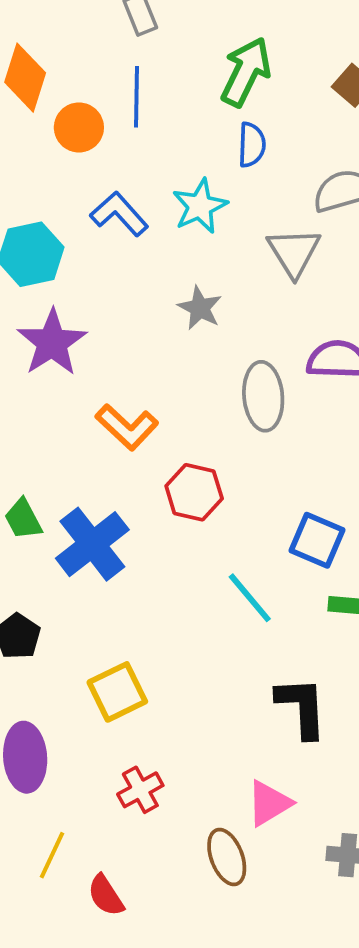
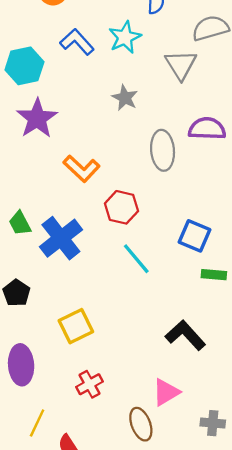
cyan line: (250, 598) -> (136, 259), moved
black L-shape: (302, 707) -> (185, 335), turned -39

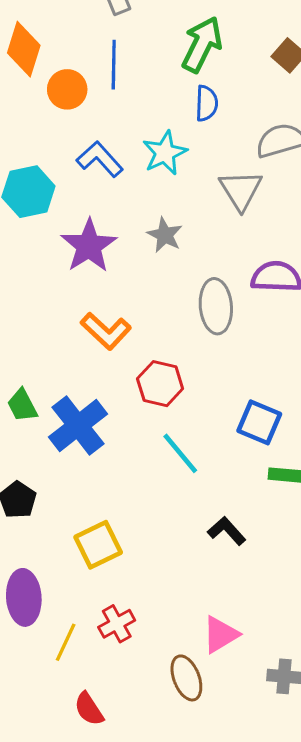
purple star: (37, 118) -> (89, 246), moved
black L-shape: (185, 335) -> (227, 531), moved, size x0.7
yellow line: (37, 423) -> (66, 642), moved

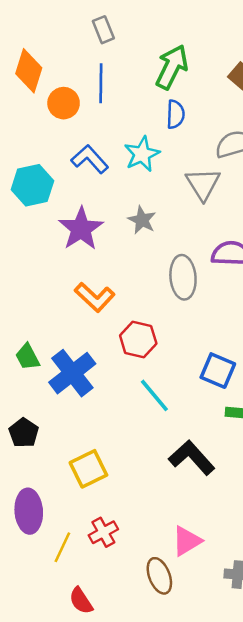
black L-shape: (227, 531) -> (192, 458), size x1.5

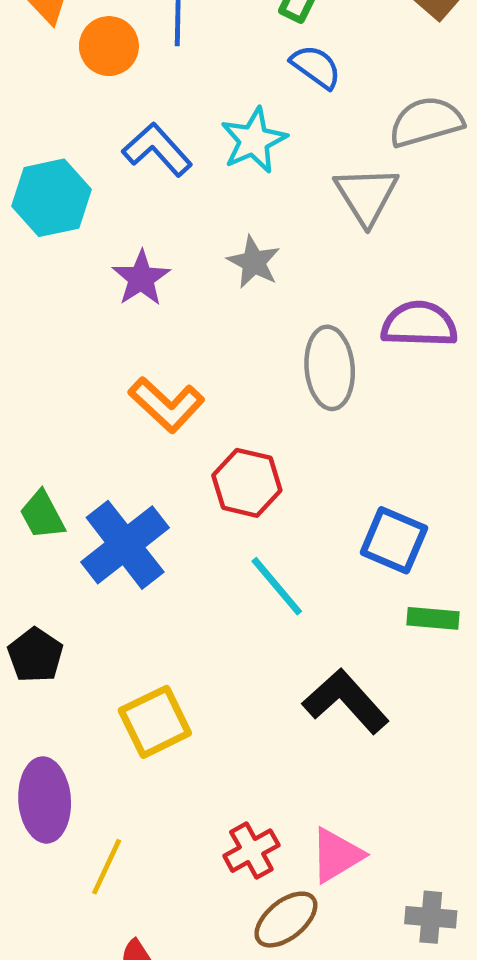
blue semicircle: (176, 114) -> (316, 67), turned -56
purple star: (81, 229) -> (141, 278), size x0.7
red cross: (103, 532) -> (251, 851), moved
brown ellipse: (159, 576) -> (286, 920), turned 72

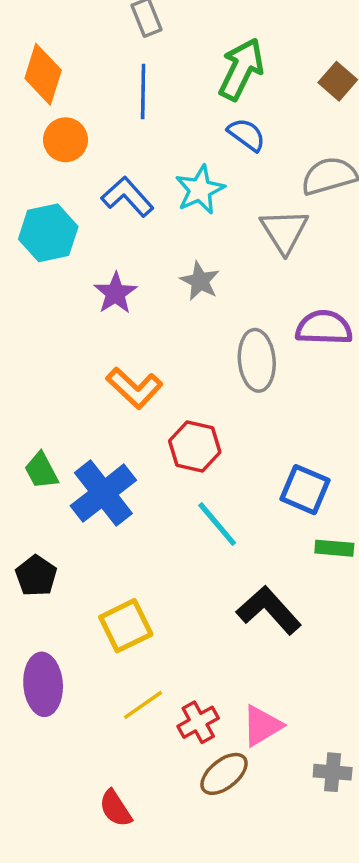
orange circle: (109, 46) -> (65, 140), moved
yellow line: (107, 867) -> (143, 705), moved, turned 30

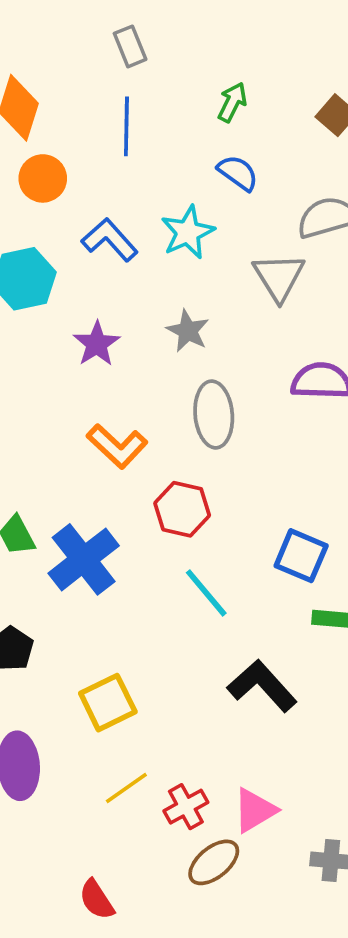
green arrow: (241, 69) -> (232, 102), size x0.6
gray ellipse: (257, 360) -> (214, 414), moved

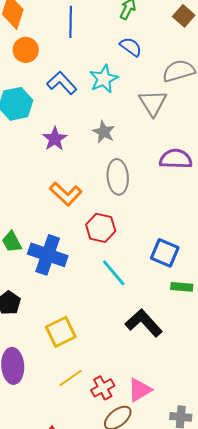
blue cross: (84, 559) -> (48, 255), turned -33

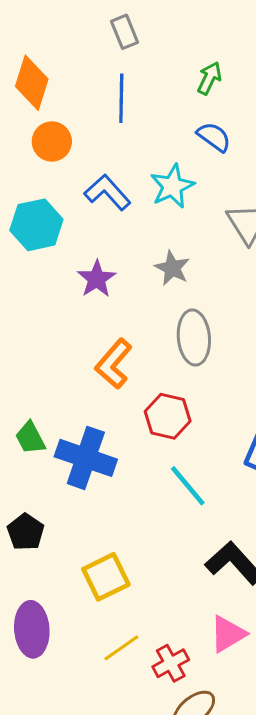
orange L-shape: (66, 194) -> (114, 364), turned 88
pink triangle: (140, 390) -> (228, 634), moved

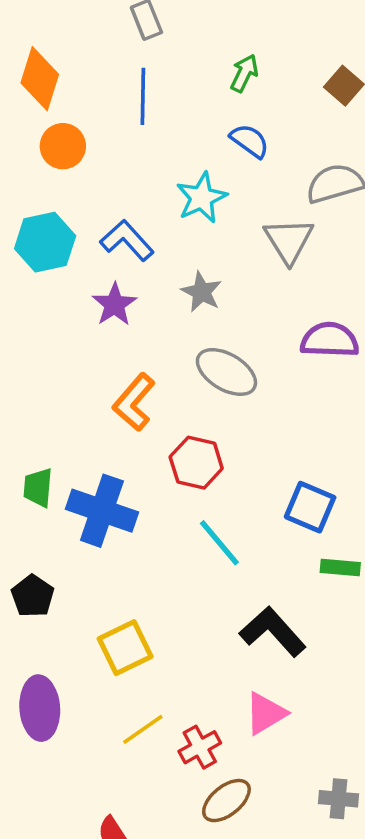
blue L-shape: (107, 192) -> (127, 240), moved
gray ellipse: (194, 338) -> (226, 372), turned -54
green trapezoid: (30, 438) -> (38, 488), turned 33

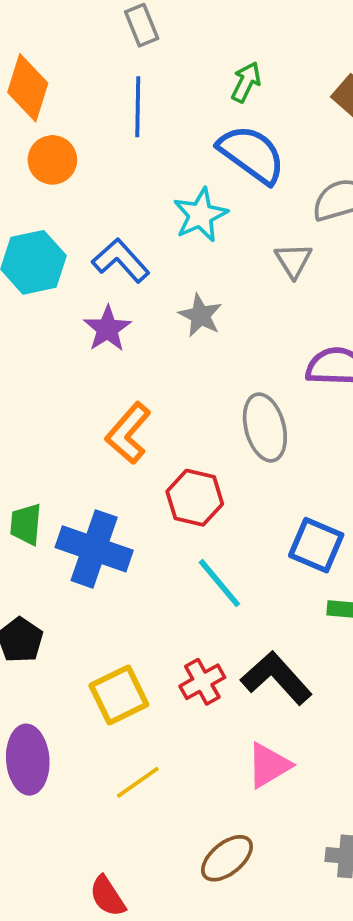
blue semicircle: (250, 141) -> (252, 154), size x1.6
gray triangle: (289, 240) -> (293, 260), size x0.7
gray ellipse: (226, 372) -> (265, 427), moved, turned 44
red cross: (200, 747) -> (202, 682), moved

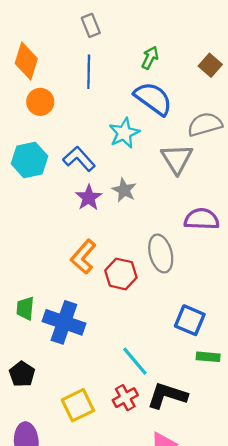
gray triangle: (293, 260) -> (177, 159), size x1.5
purple star: (107, 329) -> (89, 198), moved
red hexagon: (195, 498) -> (121, 274), moved
cyan line: (219, 583) -> (135, 361), moved
black L-shape: (276, 678) -> (167, 395), turned -30

